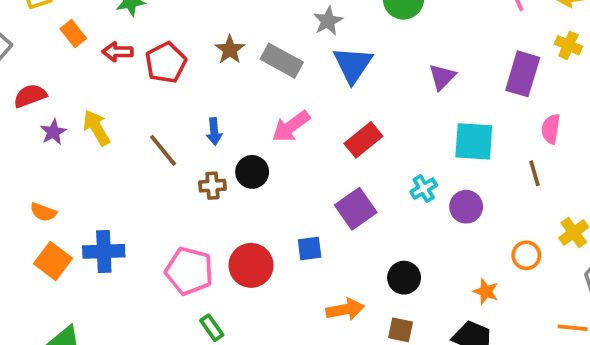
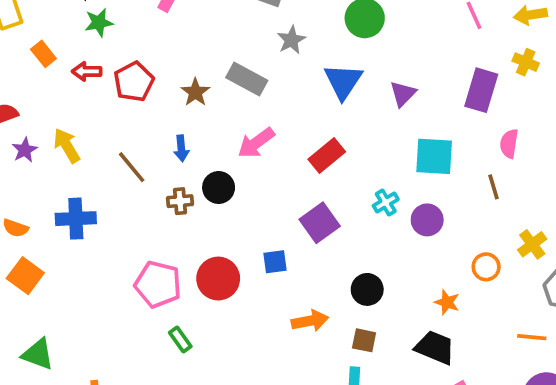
brown star: (230, 50) -> (195, 92), moved
blue triangle: (353, 65) -> (343, 81), moved
blue cross: (104, 251) -> (76, 219), moved

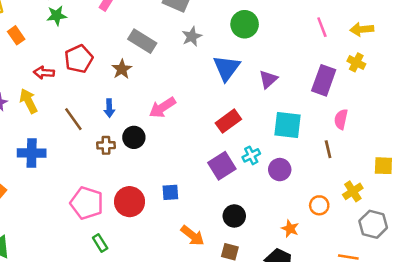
red arrow: (87, 71) -> (44, 73), moved
gray rectangle: (247, 79) -> (142, 41), moved
red rectangle: (327, 156) -> (228, 121), moved
purple square: (320, 223) -> (222, 166), moved
orange arrow: (310, 321) -> (192, 236), turned 45

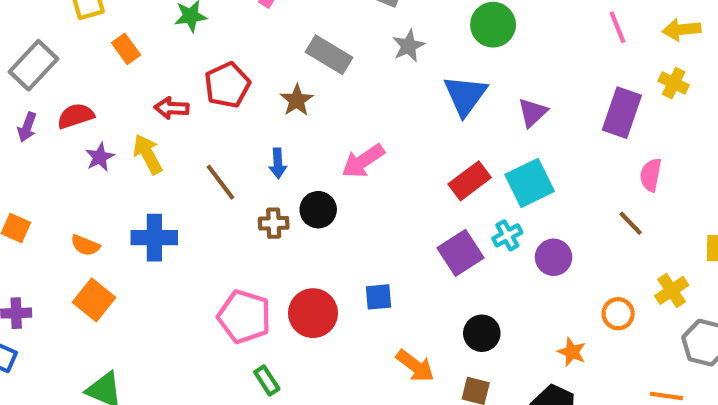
cyan square: (287, 125) -> (530, 183), moved, turned -32
brown line: (328, 149) -> (631, 223), turned -30

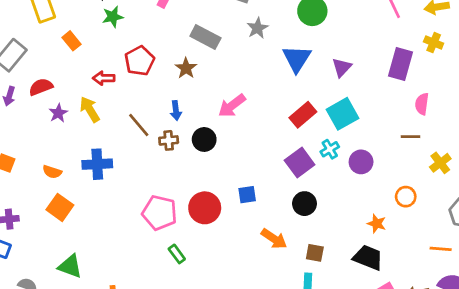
brown cross: (274, 223) -> (169, 140), moved
brown line: (631, 223) -> (411, 137), turned -42
yellow cross: (672, 290) -> (440, 163), moved
black circle: (482, 333) -> (304, 204), moved

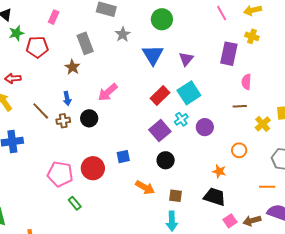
gray rectangle: (205, 37) -> (85, 43), turned 45
red pentagon: (140, 61) -> (37, 47), moved, turned 30

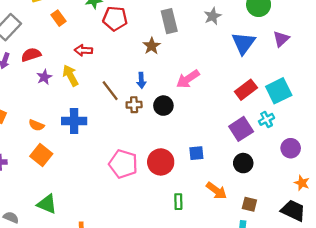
purple triangle: (186, 59) -> (281, 39), moved
purple circle: (205, 127) -> (291, 148), moved
green rectangle: (75, 203) -> (178, 202), moved, turned 32

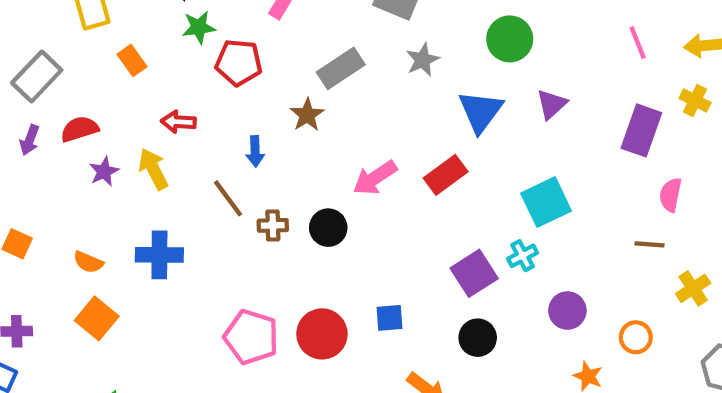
gray rectangle: (169, 21) -> (341, 68), turned 70
blue arrow: (141, 80) -> (255, 151), moved
red rectangle: (246, 90) -> (446, 175), moved

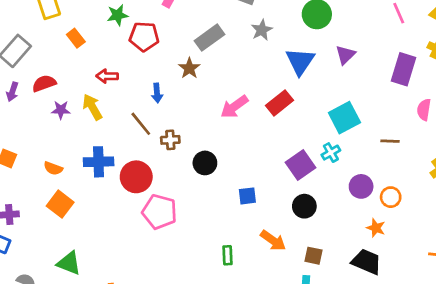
purple star: (104, 172) -> (61, 110), turned 30
black circle: (328, 228) -> (205, 163), moved
brown line: (650, 244) -> (390, 141), moved
red circle: (322, 334) -> (136, 177), moved
orange circle: (636, 337) -> (391, 197), moved

